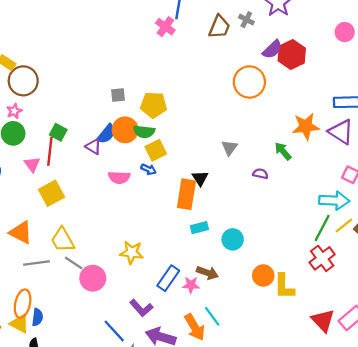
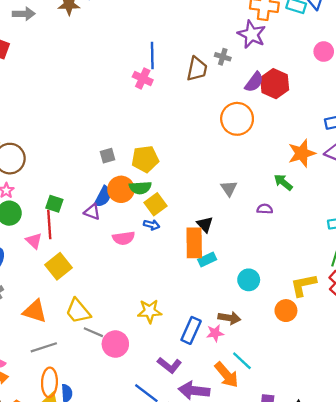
cyan rectangle: (199, 228) -> (207, 260), moved
gray line: (37, 263) -> (44, 347), moved
yellow L-shape: (284, 286) -> (303, 285), moved, turned 88

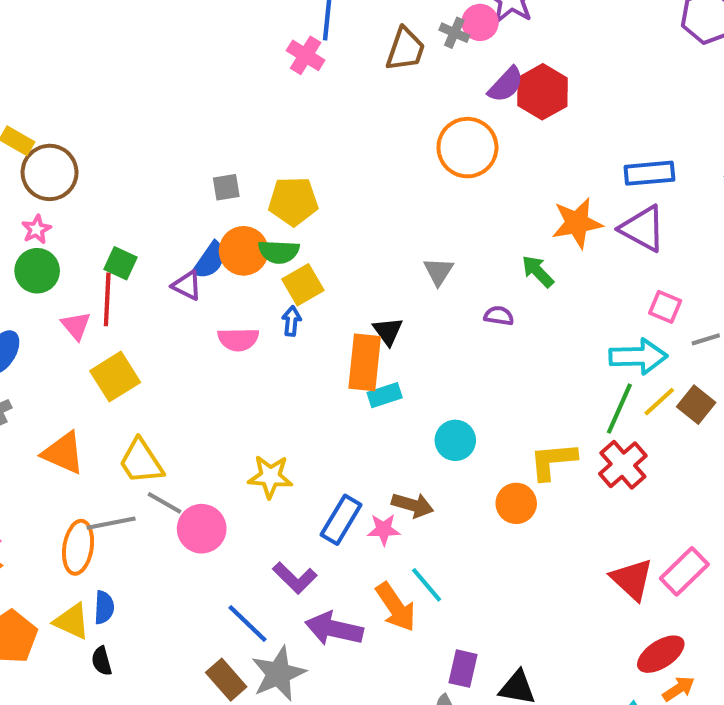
pink circle: (324, 52) -> (480, 22), moved
blue arrow: (152, 225) -> (292, 321), turned -105
gray line: (44, 347) -> (111, 523), moved
orange ellipse: (49, 382) -> (78, 547), moved

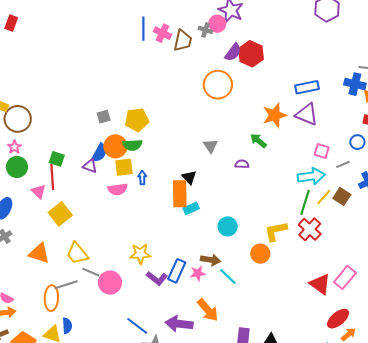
pink cross: (306, 55) -> (162, 33), moved
yellow square: (303, 285) -> (124, 167), moved, turned 30
purple L-shape: (295, 578) -> (157, 278), moved
cyan line: (427, 585) -> (228, 276), moved

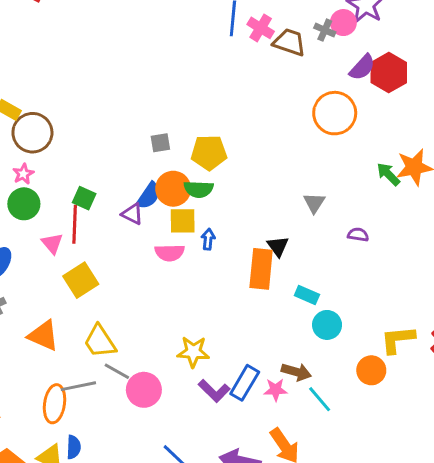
brown trapezoid: (183, 41) -> (289, 42), turned -90
green arrow: (258, 141) -> (388, 174), moved
cyan rectangle: (191, 208) -> (307, 295), moved, turned 42

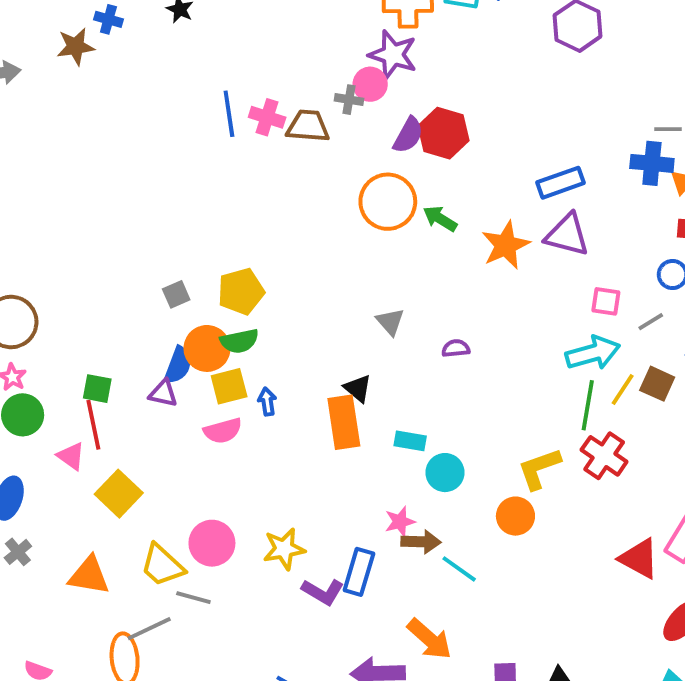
green arrow: (388, 174) -> (440, 219), moved
pink circle: (144, 390) -> (212, 543), moved
pink star: (276, 390) -> (400, 522), moved

